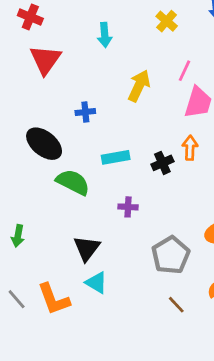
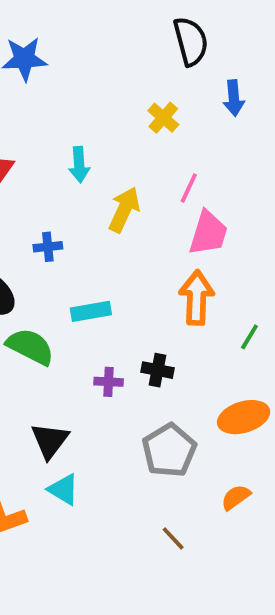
cyan arrow: (105, 35) -> (79, 165), moved
orange arrow: (190, 148) -> (197, 298), size x1.5
black cross: (162, 163) -> (157, 370), moved, turned 35
brown line: (176, 305) -> (173, 538), moved

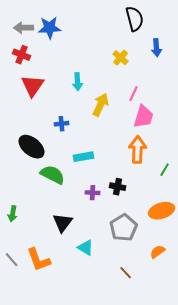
cyan triangle: (64, 489) -> (86, 248), moved

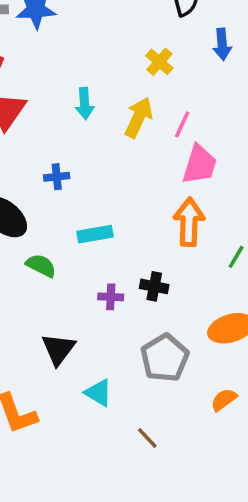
yellow arrow: (101, 105) -> (139, 117), moved
green semicircle: (53, 175) -> (41, 266), size x0.7
brown line: (126, 273) -> (147, 438), moved

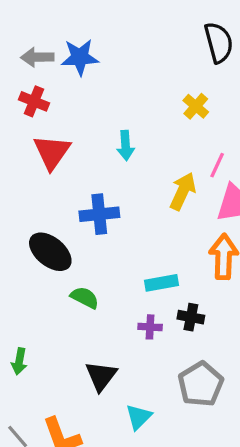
yellow arrow: (139, 117) -> (183, 191), moved
blue cross: (57, 177) -> (99, 214), size x1.6
cyan rectangle: (95, 234) -> (161, 283), moved
cyan triangle: (98, 393) -> (139, 417), turned 44

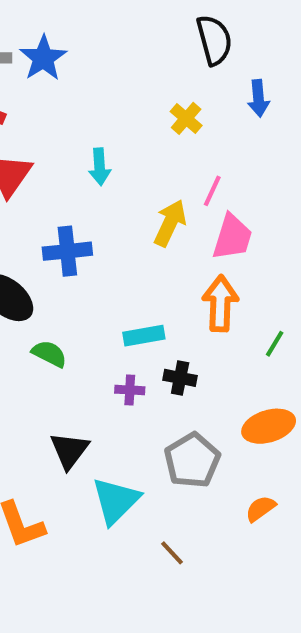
blue star: (80, 57) -> (43, 58), turned -30
cyan triangle: (139, 417) -> (116, 501), size x1.5

